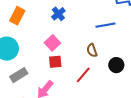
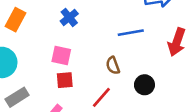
pink square: (52, 43) -> (61, 55), turned -35

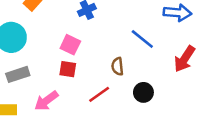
blue line: (131, 33) -> (142, 39), turned 35

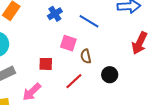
blue line: (142, 39) -> (89, 21), moved
pink square: (70, 45) -> (68, 43), moved

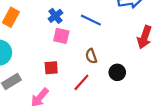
pink square: (68, 43) -> (61, 36), moved

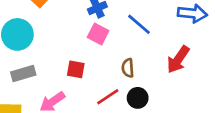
red arrow: (144, 37) -> (178, 59), moved
black circle: (117, 72) -> (138, 98), moved

